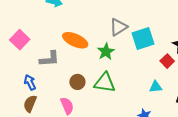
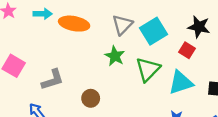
orange ellipse: (75, 40) -> (74, 24), moved
green triangle: (105, 83) -> (148, 69), moved, turned -40
cyan triangle: (156, 87) -> (181, 83), size x1.6

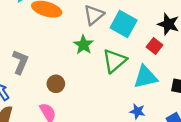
cyan square: (153, 31) -> (124, 24), turned -35
gray L-shape: (52, 80) -> (20, 62), turned -55

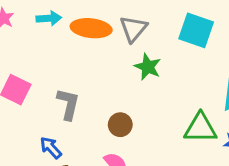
gray triangle: (94, 15) -> (133, 29), moved
green triangle: (114, 61) -> (200, 128), moved, turned 50

